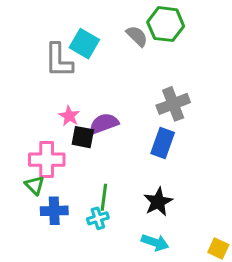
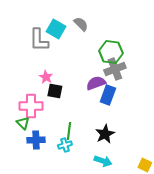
green hexagon: (166, 24) -> (111, 52), moved
gray semicircle: (137, 36) -> (81, 24), moved
purple semicircle: (104, 123) -> (96, 83), moved

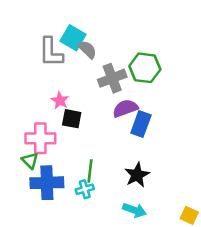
gray semicircle: (81, 24) -> (87, 49), moved
gray cross: (115, 69) -> (112, 78), moved
blue cross: (36, 140) -> (47, 183), size x1.4

